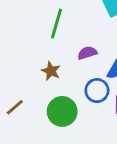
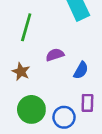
blue circle: (97, 91) -> (64, 117), moved

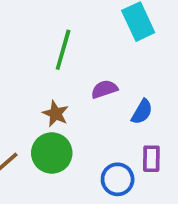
green circle: (31, 109) -> (52, 153), moved

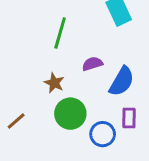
blue semicircle: (142, 112) -> (122, 81), size x1.5
green circle: (52, 153) -> (70, 114), moved

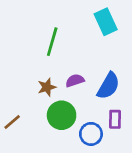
purple semicircle: (92, 64) -> (75, 80), moved
brown star: (54, 83) -> (47, 87), turned 30

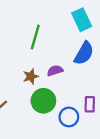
blue semicircle: (108, 86) -> (84, 53), moved

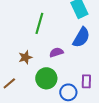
brown star: (31, 76) -> (25, 57), moved

